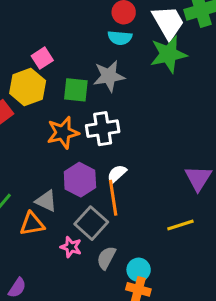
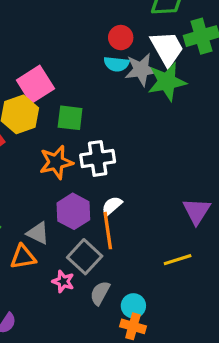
pink square: (42, 58) -> (35, 84), size x1.6
gray star: (109, 76) -> (141, 70), moved

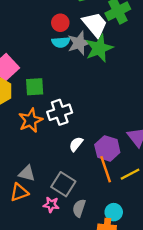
purple hexagon: (73, 211) -> (107, 148), moved
orange line: (108, 231) -> (106, 169), moved
cyan circle: (133, 306) -> (114, 212), moved

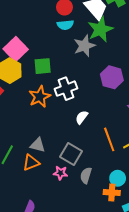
gray star: (79, 43) -> (84, 46), moved
purple hexagon: (107, 148) -> (112, 77), moved

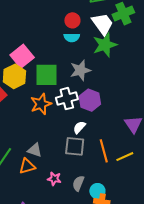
gray star: (84, 46) -> (80, 70), moved
green square: (43, 66) -> (46, 75), size x1.4
purple hexagon: (112, 77) -> (90, 100), moved
gray square: (71, 154) -> (75, 146), moved, turned -30
cyan circle: (118, 178) -> (97, 191), moved

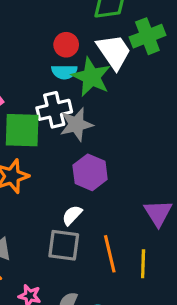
green star: (105, 45) -> (91, 77), moved, turned -30
white cross: (67, 99) -> (54, 110), moved
yellow line: (125, 157) -> (143, 264), turned -66

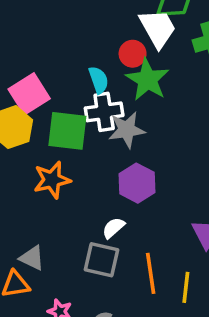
red circle: (66, 45) -> (133, 54), moved
white trapezoid: (114, 52) -> (158, 28), moved
cyan semicircle: (64, 72) -> (99, 80), moved, turned -115

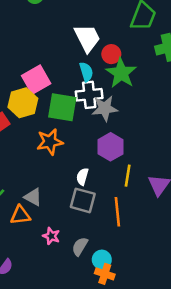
white trapezoid: (158, 28) -> (87, 38), moved
white semicircle: (113, 228) -> (82, 177), moved, turned -35
yellow line: (186, 287) -> (128, 176), moved

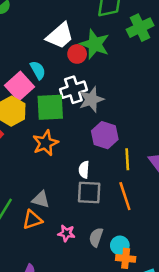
white trapezoid: (87, 38) -> (60, 36), turned 88
red circle: (111, 54) -> (77, 54), moved
cyan semicircle: (86, 72) -> (38, 70), moved
green star: (121, 73) -> (95, 44), moved

